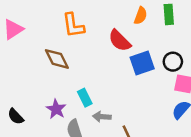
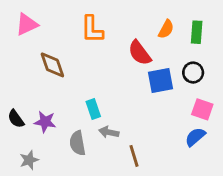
brown diamond: (57, 59) -> (52, 65), moved
black circle: (173, 62) -> (193, 73), moved
purple star: (56, 109) -> (45, 122), moved, turned -30

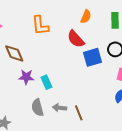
orange semicircle: (166, 29) -> (86, 17), moved
purple star: (45, 122) -> (26, 77), moved
gray arrow: (109, 132) -> (59, 108), moved

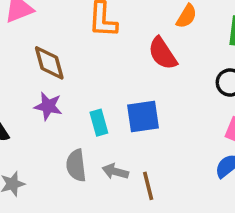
blue square: (92, 57) -> (143, 117), moved
purple star: (26, 77) -> (48, 106), moved

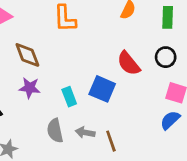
red semicircle: (163, 53) -> (129, 63), moved
blue square: (143, 117) -> (102, 89), turned 36

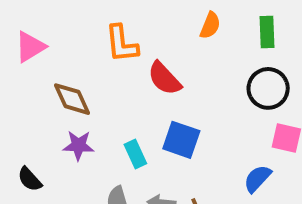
black circle: (166, 57) -> (268, 88), size x1.4
red semicircle: (129, 63) -> (164, 78), moved
blue semicircle: (170, 120) -> (257, 179), moved

